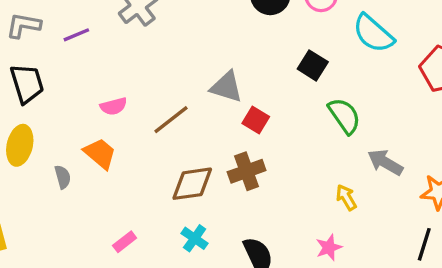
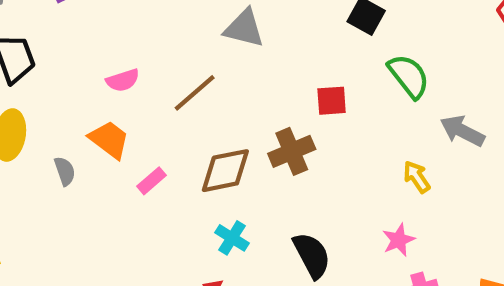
gray triangle: (227, 87) -> (244, 28), moved
red square: (256, 120) -> (332, 101), moved, turned -32
pink rectangle: (125, 242) -> (152, 181), moved

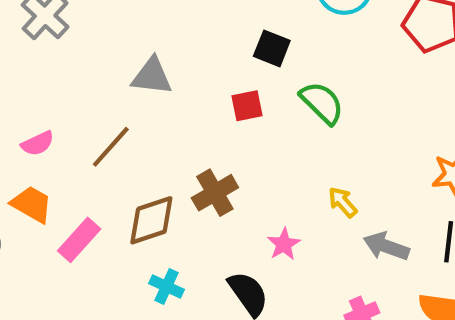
red square: (332, 101) -> (247, 106), moved
gray arrow: (462, 131) -> (386, 246), moved
pink rectangle: (152, 181) -> (79, 240), size x1.5
pink star: (399, 240) -> (284, 244), moved

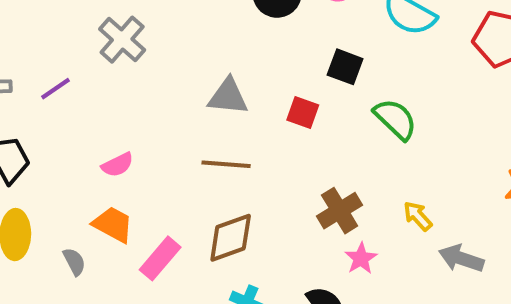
red square: (247, 106) -> (303, 112), moved, turned 32
brown line: (111, 147) -> (226, 164), moved, turned 54
brown cross: (215, 193) -> (340, 211), moved

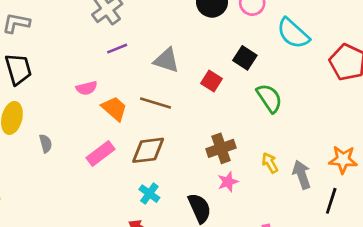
purple line: (55, 89) -> (117, 49), moved
orange trapezoid: (113, 224) -> (114, 109), moved
gray arrow: (461, 258) -> (302, 175), moved, turned 40

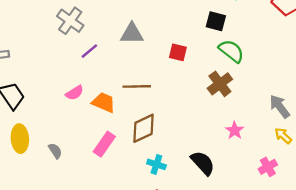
black square: (245, 58) -> (216, 21), moved
gray triangle: (166, 60) -> (132, 33), moved
brown cross: (221, 148) -> (220, 84), moved
yellow arrow: (270, 163) -> (283, 136), moved
pink star: (228, 182) -> (235, 130), moved

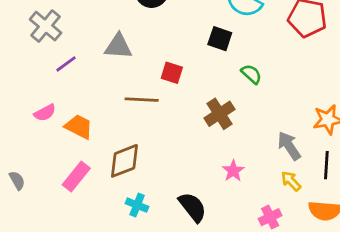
green semicircle: (231, 51) -> (251, 74), moved, size x0.7
brown line: (137, 86) -> (142, 100), moved

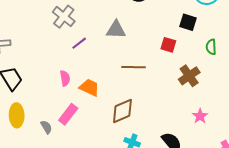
red square: (172, 73) -> (168, 45), moved
green semicircle: (251, 74) -> (211, 47), turned -133
pink semicircle: (45, 113) -> (65, 78), turned -70
pink rectangle: (76, 177) -> (68, 114), moved

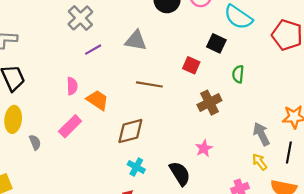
pink star: (200, 116) -> (204, 148), moved
gray semicircle: (46, 127) -> (35, 142), moved

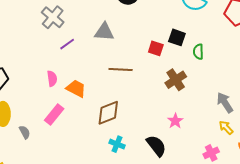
black square: (216, 43) -> (177, 37), moved

